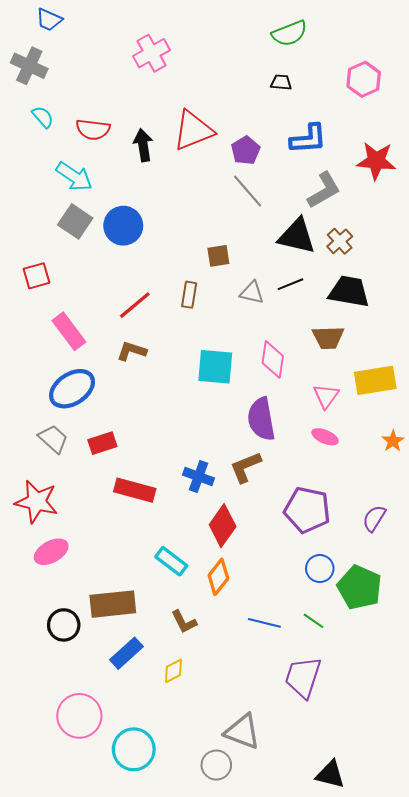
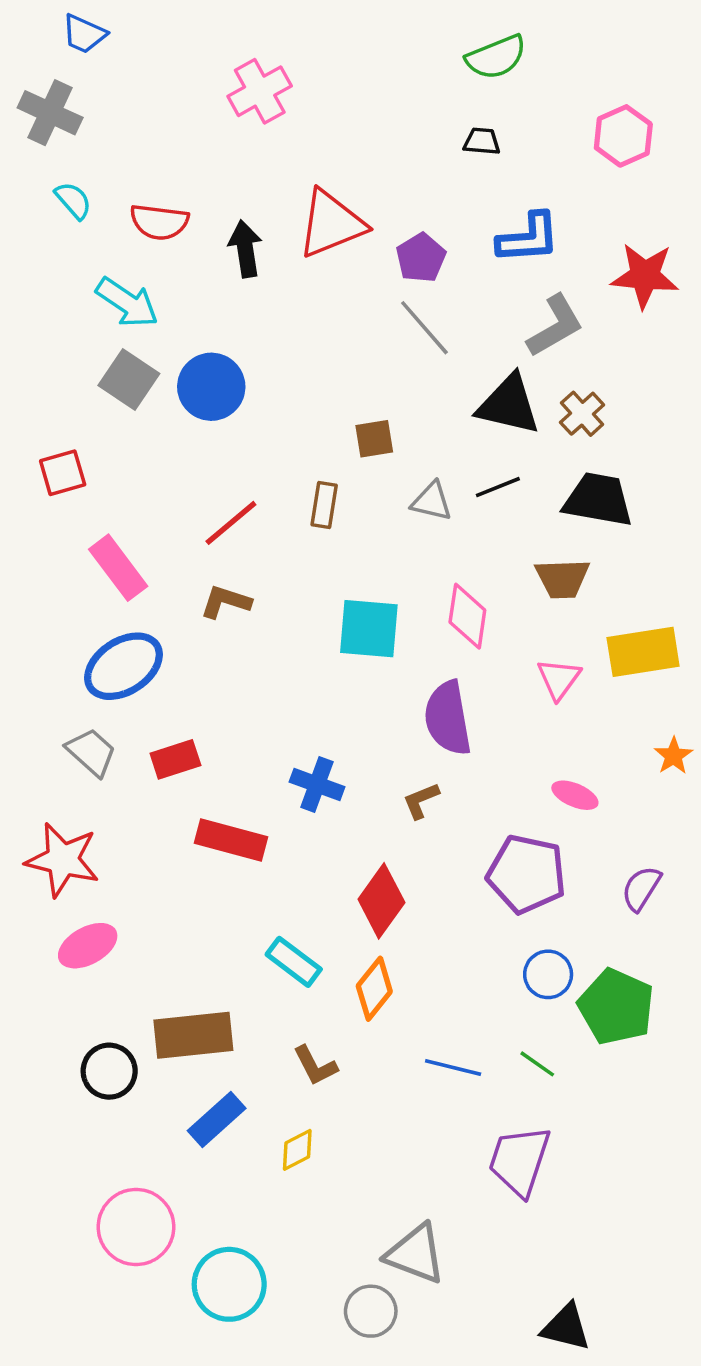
pink ellipse: (325, 437) -> (575, 795), moved
brown L-shape: (246, 467) -> (421, 801), size x0.7
blue cross: (199, 477) -> (317, 784), moved

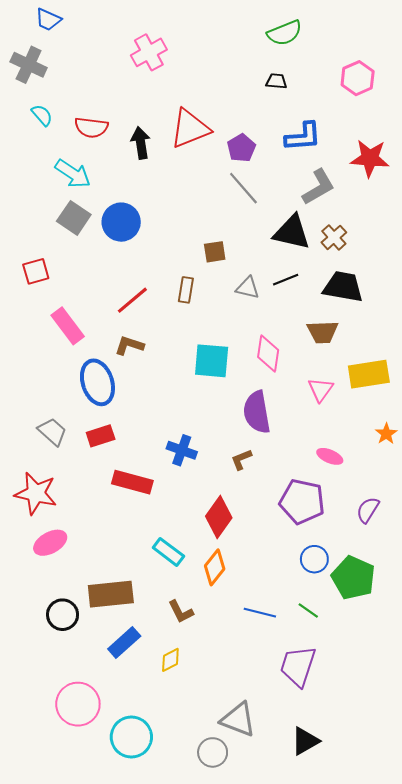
blue ellipse: (123, 666) -> (97, 382), moved, turned -75
black triangle: (566, 1327) -> (305, 741), moved, turned -44

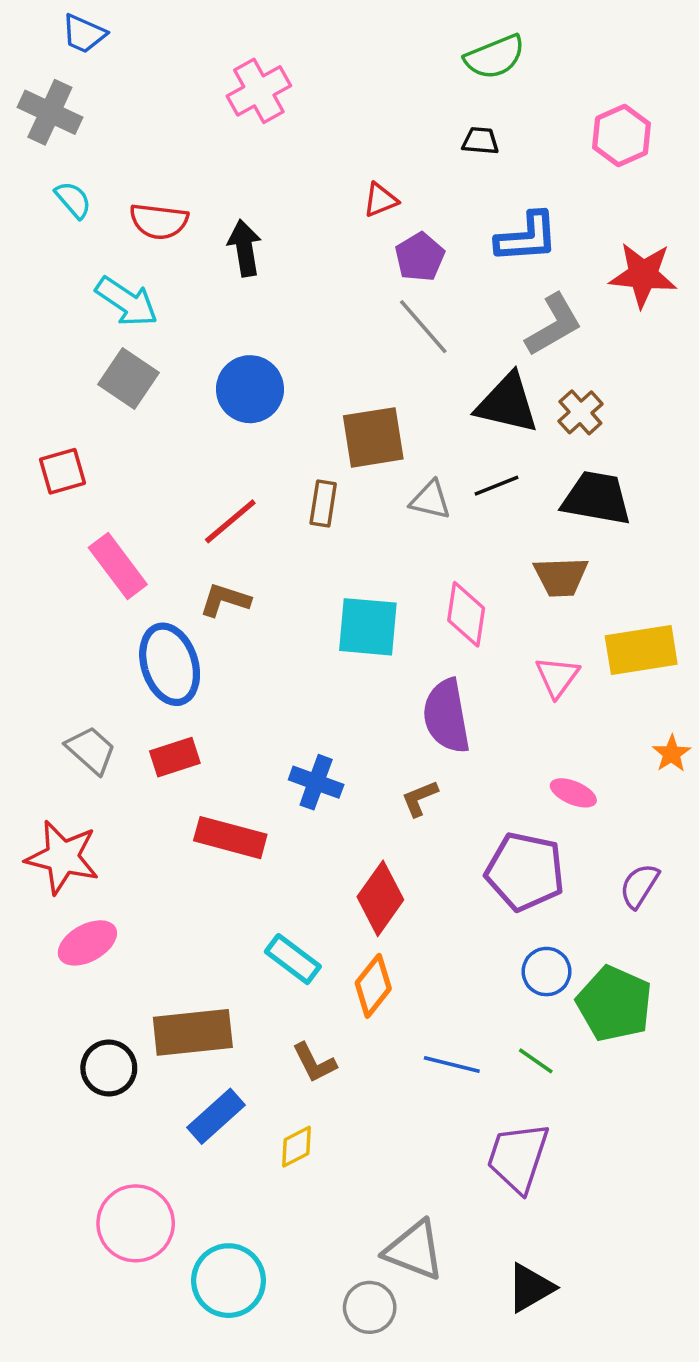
red triangle: (190, 128) -> (380, 200), moved, size x0.5
blue circle: (121, 222) -> (250, 389), moved
brown square: (215, 252) -> (373, 437), size x1.6

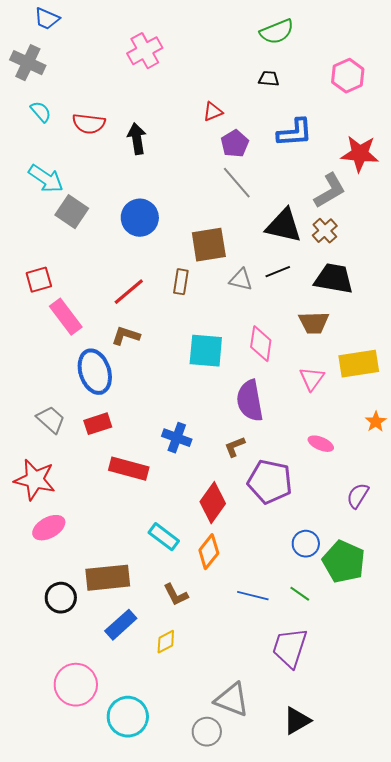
cyan arrow: (127, 302) -> (46, 179), moved
gray L-shape: (554, 325) -> (330, 191), moved
red square: (62, 471) -> (39, 280), moved
purple pentagon: (525, 872) -> (270, 482), moved

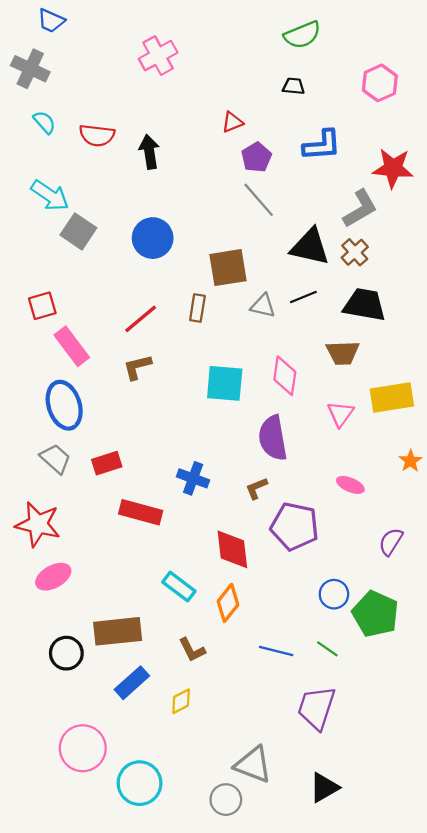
brown L-shape: (126, 336) -> (137, 367), turned -32
blue ellipse: (95, 372) -> (64, 405), moved
red diamond: (213, 503) -> (232, 549), turned -42

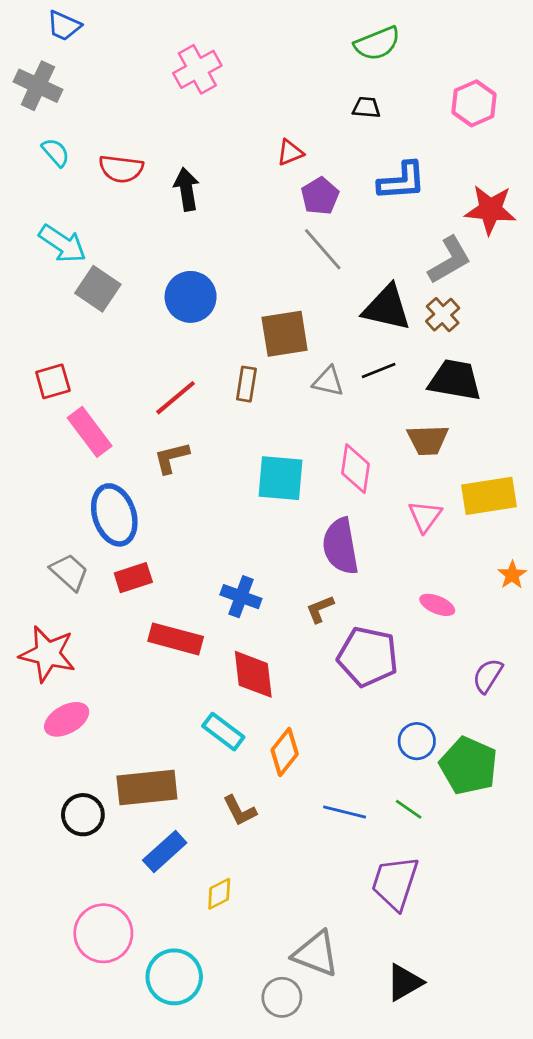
blue ellipse: (64, 405) -> (114, 515), moved
red diamond: (232, 549) -> (253, 674), moved
yellow diamond: (181, 701) -> (219, 894), moved

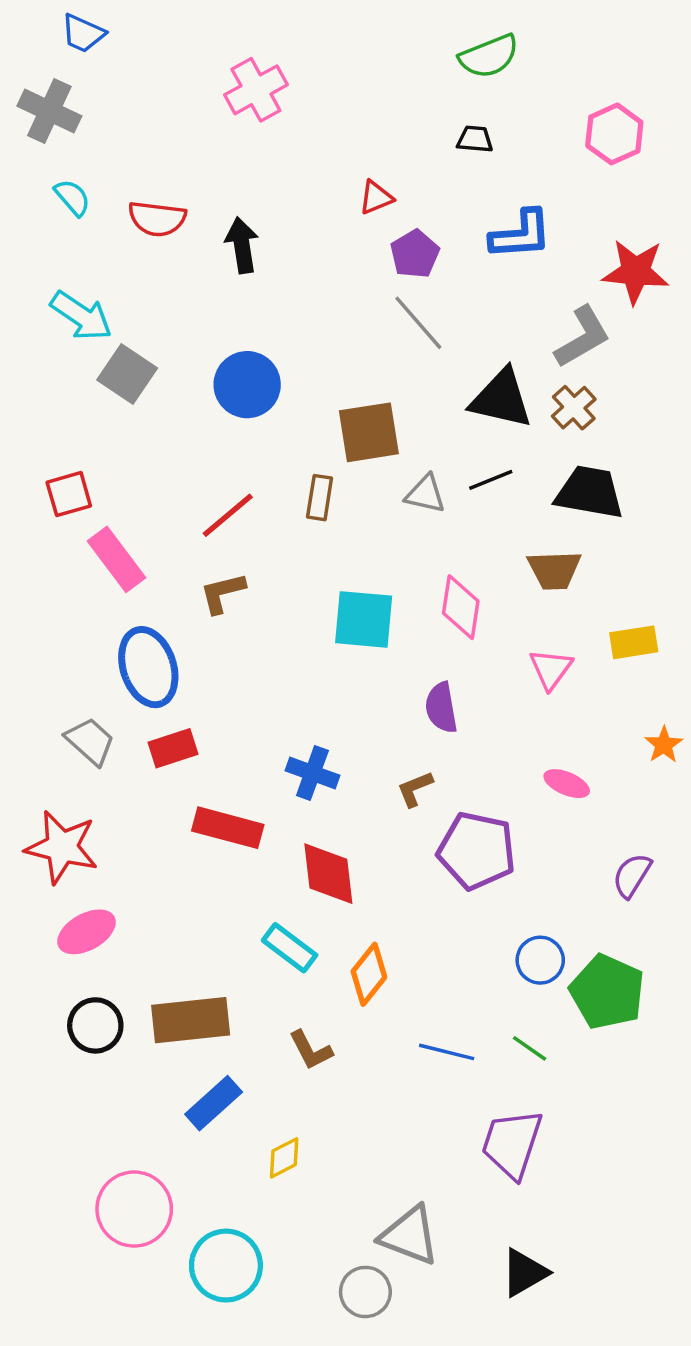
yellow rectangle: (489, 496) -> (634, 642), size x0.7
purple semicircle: (340, 546) -> (441, 708), size x0.7
black circle: (83, 815) -> (95, 1025), moved

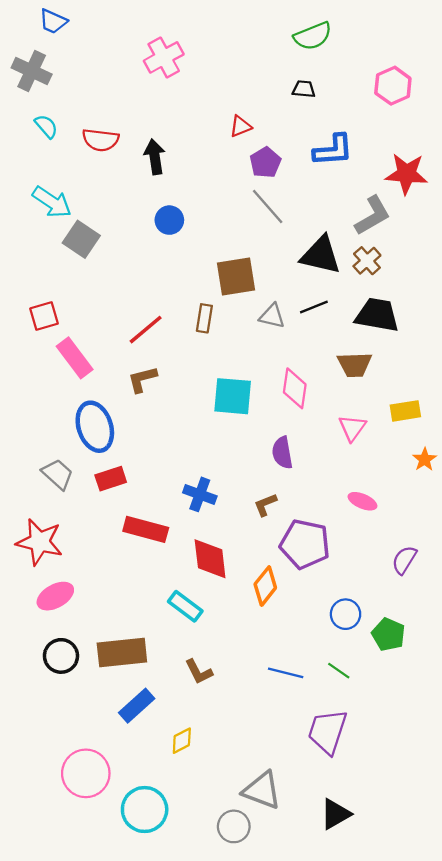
blue circle: (247, 385) -> (169, 220), moved, size x0.7
orange star: (664, 745) -> (425, 459), moved
orange diamond: (369, 974) -> (265, 586), moved
green pentagon: (607, 992) -> (388, 634), size x0.7

